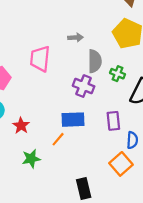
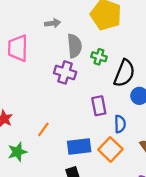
blue rectangle: (73, 120) -> (79, 146), moved

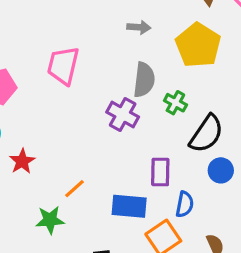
gray arrow: (53, 23) -> (139, 27), moved
blue rectangle: (79, 146) -> (129, 206), moved
green star: (17, 152) -> (50, 220), moved

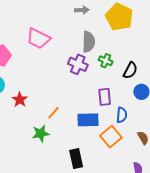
pink trapezoid: (63, 66) -> (38, 38), turned -70
green cross: (175, 103) -> (106, 61), moved
black semicircle: (206, 134) -> (130, 70), size x0.7

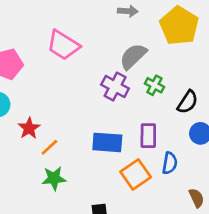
gray semicircle: (89, 42) -> (133, 56), turned -140
orange line: (53, 113) -> (49, 147), moved
blue rectangle: (88, 120) -> (107, 142), moved
orange square: (111, 137) -> (136, 174), moved

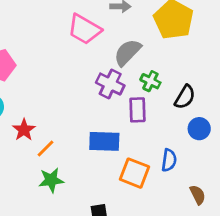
pink trapezoid: (63, 45) -> (84, 29), moved
purple rectangle: (148, 136) -> (137, 110), moved
orange square: (136, 174) -> (134, 173), turned -32

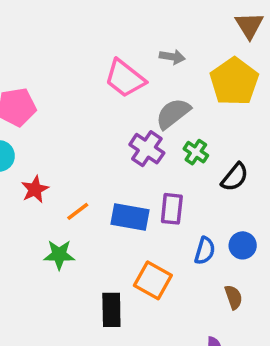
purple rectangle: (137, 110) -> (172, 209), moved
blue circle: (199, 129) -> (243, 245), moved
orange line: (45, 148) -> (78, 211), moved
orange square: (134, 173) -> (153, 280), moved

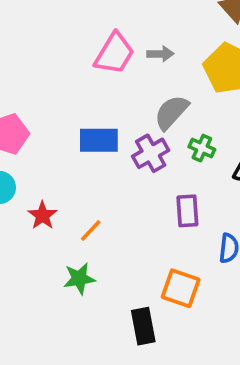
pink trapezoid: (125, 78) -> (114, 53), moved, turned -87
purple cross: (147, 149) -> (151, 153), turned 36
blue rectangle: (130, 217) -> (99, 140), moved

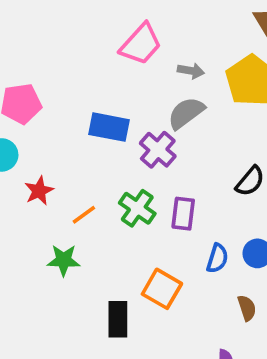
gray arrow: (160, 54) -> (191, 71), moved
green cross: (202, 148) -> (137, 208), moved, size x1.4
purple cross: (151, 153) -> (158, 150), turned -30

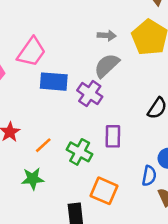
pink trapezoid: (141, 44) -> (31, 52), moved
green cross: (137, 208) -> (80, 152), moved
blue semicircle: (217, 258) -> (149, 176), moved

